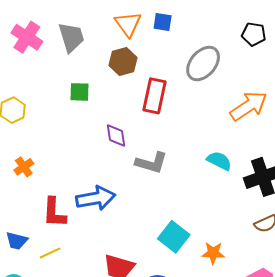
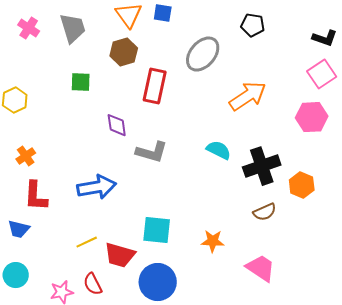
pink cross: (27, 37) -> (29, 28), size x0.7
red L-shape: (54, 212) -> (36, 196), moved
cyan square: (174, 237) -> (157, 230), moved, turned -32
yellow line: (50, 253) -> (87, 242), moved

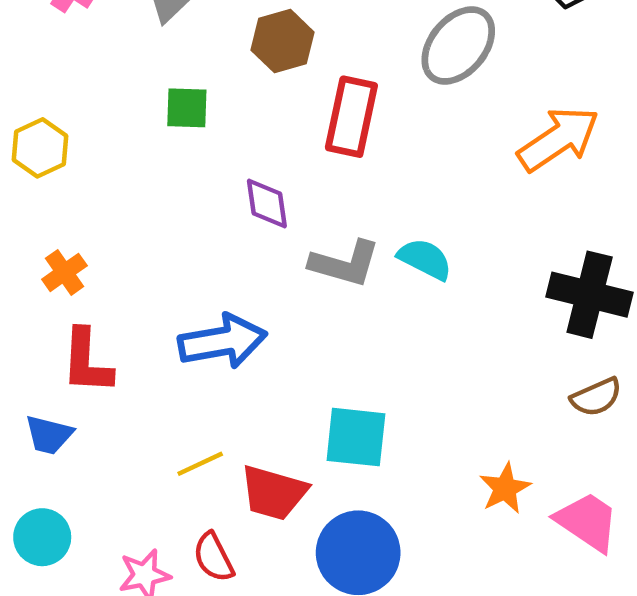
cyan semicircle: (219, 150) -> (425, 259), moved
black cross: (262, 166) -> (590, 295), turned 33
orange star: (213, 241) -> (505, 488), moved, turned -30

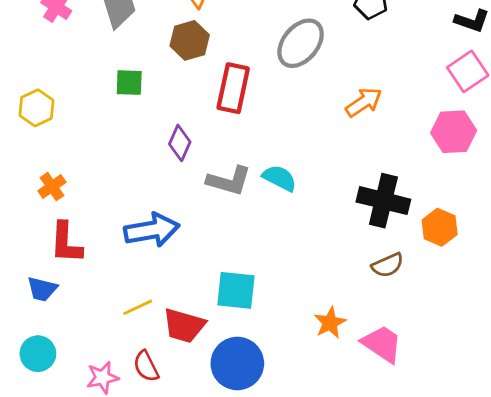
orange arrow: (558, 139) -> (364, 102), size x0.7
purple diamond: (267, 203) -> (180, 143), turned 32

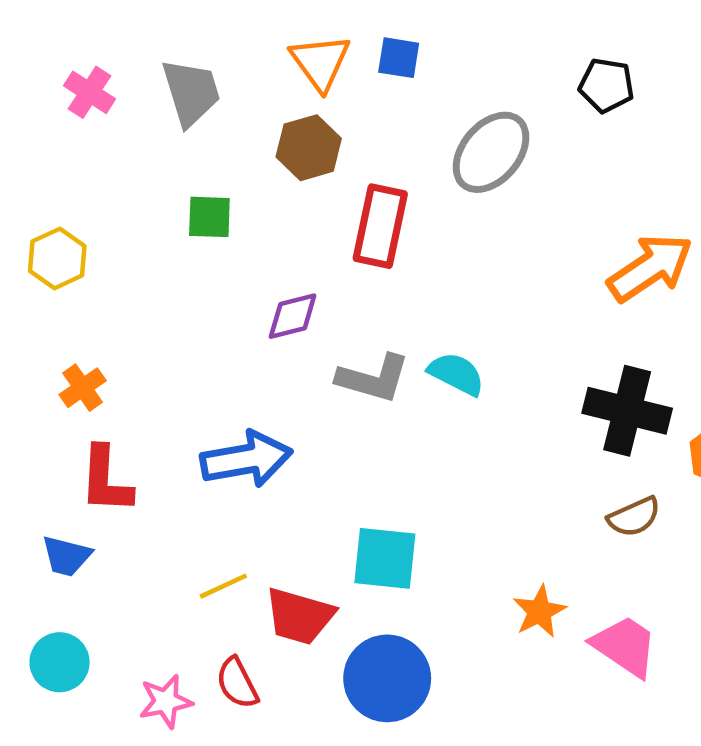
orange arrow: (364, 102) -> (650, 268), moved, size x1.4
purple diamond: (180, 143) -> (293, 316), turned 52

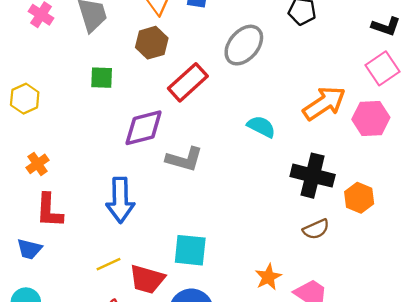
red rectangle: (380, 226) -> (188, 82), turned 36
purple diamond: (293, 316) -> (144, 128), size x1.5
cyan semicircle: (456, 374) -> (261, 127), moved
blue arrow: (246, 459) -> (120, 200), turned 99

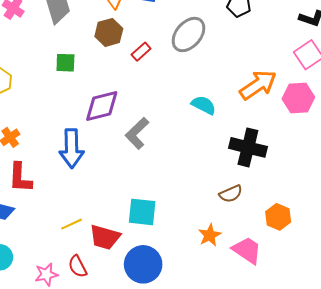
red rectangle: (188, 82) -> (141, 52), moved, size x0.6
gray L-shape: (184, 159) -> (137, 133), turned 120
orange hexagon: (359, 198) -> (278, 217), moved
blue arrow: (120, 200) -> (72, 148), moved
brown semicircle: (316, 229) -> (231, 194), moved

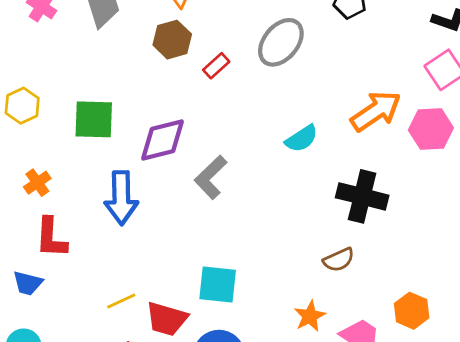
green square: (65, 63) -> (94, 119), moved, size x1.5
cyan semicircle: (204, 105) -> (302, 139), turned 120
orange hexagon: (278, 217) -> (412, 311), moved

